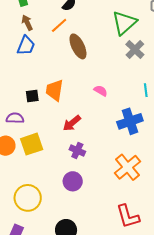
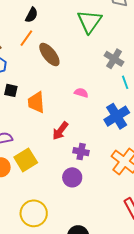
gray cross: (135, 49) -> (114, 59), moved
black square: (32, 96) -> (11, 90), moved, turned 32
purple cross: (77, 151) -> (81, 152), moved
purple circle: (73, 181) -> (72, 177), moved

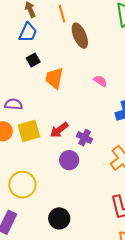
orange line: (26, 38) -> (62, 14), turned -66
black square: (11, 90) -> (33, 60), turned 32
red arrow: (60, 131) -> (59, 130), moved

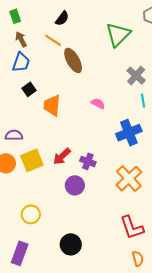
orange line: (62, 14) -> (53, 40), turned -36
yellow circle: (22, 185) -> (31, 214), size x0.7

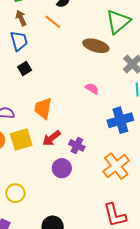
brown ellipse: (73, 60) -> (96, 46), moved, turned -50
blue trapezoid: (21, 62) -> (19, 41), turned -40
orange trapezoid: (52, 105) -> (43, 108), moved

